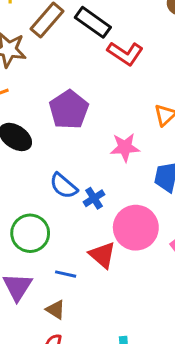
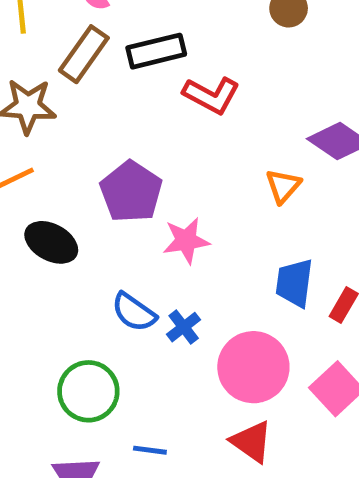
black rectangle: (93, 22) -> (156, 51), turned -44
pink star: (125, 147) -> (186, 241), moved
red triangle: (102, 255) -> (252, 442), moved

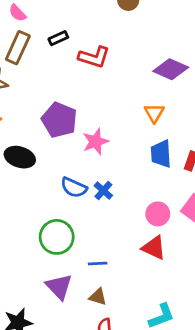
black rectangle: (156, 51) -> (58, 38), size x0.6
orange triangle: (283, 186) -> (154, 113), moved
pink circle: (253, 367) -> (158, 214), moved, size x0.6

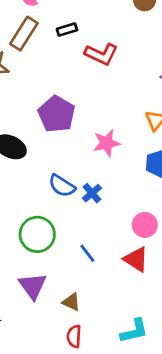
pink star: (95, 142) -> (107, 143), moved
blue line: (98, 263) -> (87, 253), moved, turned 48

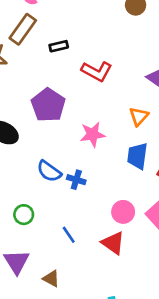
black rectangle: (67, 30) -> (59, 46), moved
red L-shape: (101, 54) -> (97, 71), moved
blue cross: (92, 193) -> (76, 180), turned -36
green circle: (37, 234) -> (24, 215), size x0.6

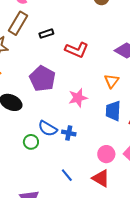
green circle: (24, 215) -> (31, 142), moved

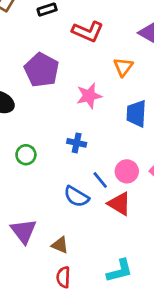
orange triangle: (112, 81) -> (123, 67), moved
blue semicircle: (48, 129) -> (76, 197), moved
blue line: (67, 175) -> (100, 180), moved

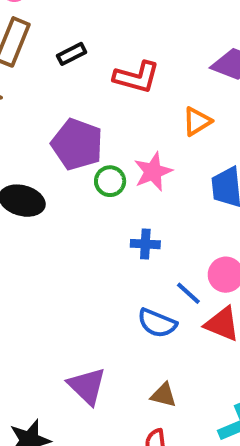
orange triangle: (123, 67) -> (197, 121), turned 30
green circle: (26, 155) -> (110, 181), moved
brown triangle: (60, 245) -> (164, 395), moved

